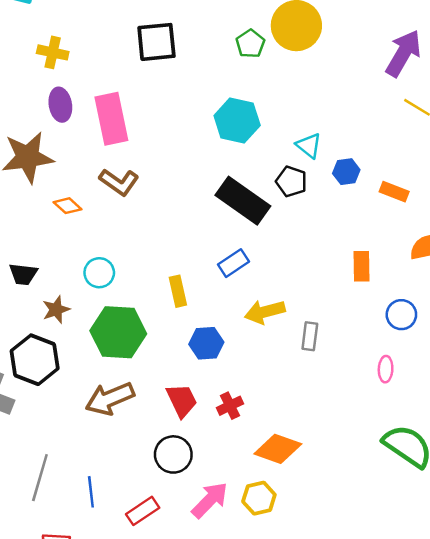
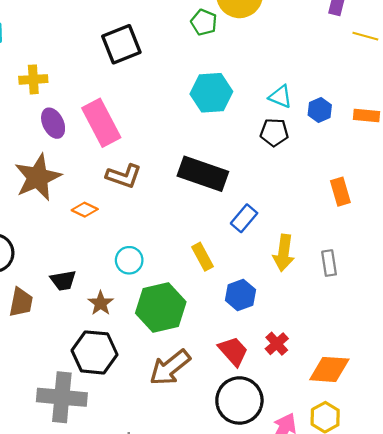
black rectangle: (243, 201) -> (203, 174), moved
orange rectangle: (362, 266) -> (340, 192), moved
yellow arrow: (265, 312) -> (284, 253), turned -52
black circle: (173, 454) -> (239, 400), size x1.4

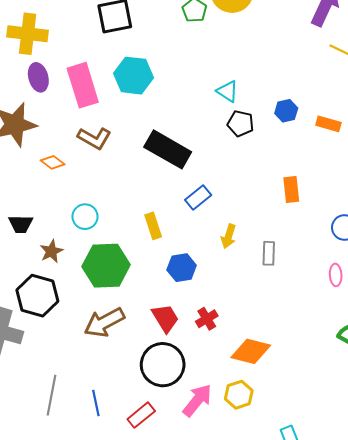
yellow cross: (33, 79) -> (28, 34), size x1.5
cyan hexagon: (211, 93) -> (134, 76), moved
cyan triangle: (280, 97) -> (227, 91), moved
yellow arrow: (284, 253) -> (229, 236), size x0.7

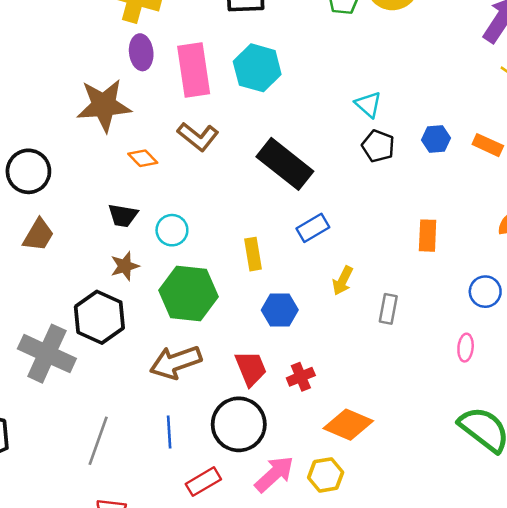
orange rectangle: (328, 124) -> (488, 145), moved
black trapezoid: (21, 224) -> (123, 215), moved
blue line: (96, 403) -> (169, 432), moved

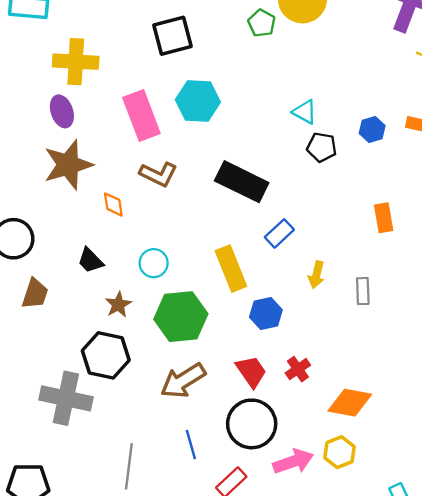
purple ellipse: (141, 52) -> (62, 111), moved
orange diamond: (143, 158) -> (113, 204), turned 48
black trapezoid: (123, 215) -> (90, 261), moved, turned 48
yellow rectangle: (253, 254) -> (231, 269), size x1.5
pink arrow: (274, 474) -> (293, 461), turned 36

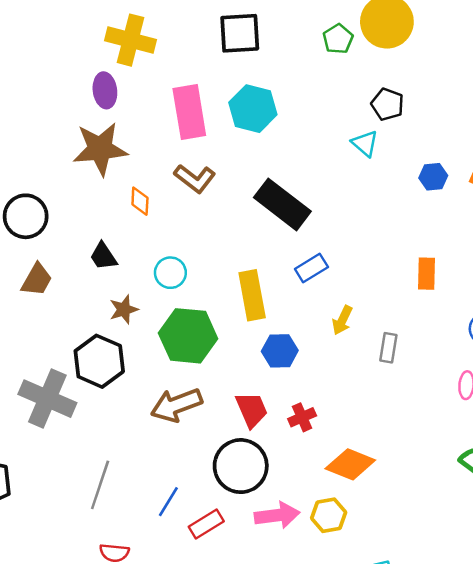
black pentagon: (322, 147) -> (387, 104), moved
blue line: (191, 445) -> (168, 502), moved, turned 36

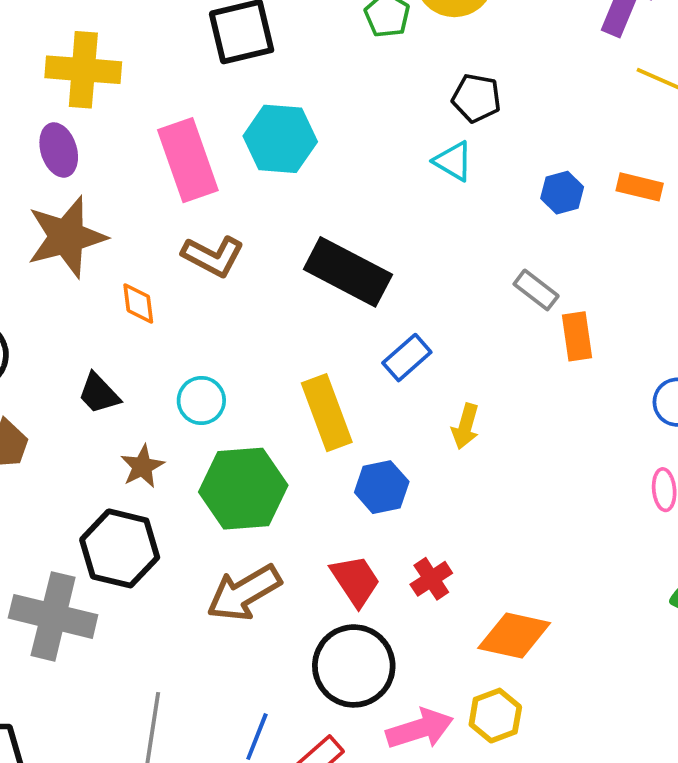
gray rectangle: (388, 348) -> (536, 290), moved, turned -52

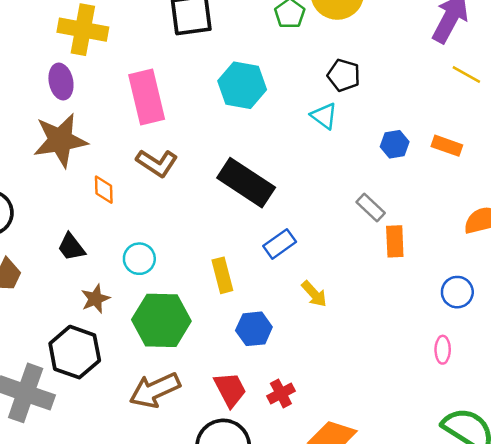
cyan hexagon: (280, 139) -> (242, 85), moved
yellow rectangle: (327, 413) -> (222, 275), size x0.7
yellow arrow: (465, 426) -> (314, 294), turned -64

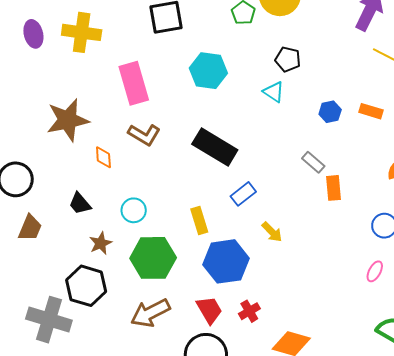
purple ellipse: (61, 82) -> (33, 34), moved
blue hexagon: (254, 329) -> (226, 261), size x1.6
pink ellipse: (443, 350) -> (375, 271), turned 30

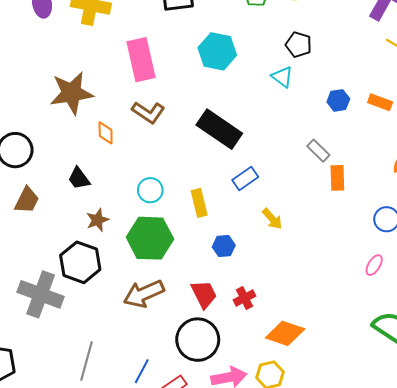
cyan circle: (134, 210) -> (150, 190), moved
blue hexagon: (226, 261) -> (224, 246), size x0.5

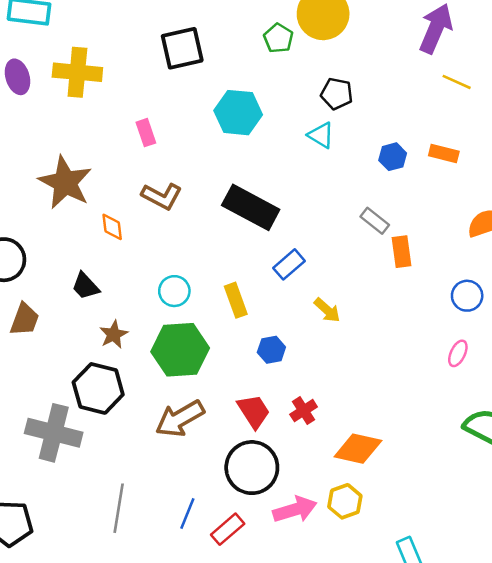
pink rectangle: (141, 60) -> (146, 133), size x0.5
brown star: (71, 93) -> (65, 183), turned -30

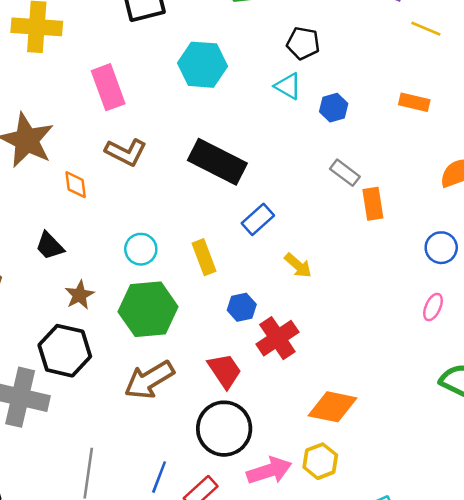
pink rectangle: (146, 133) -> (108, 87), size x1.6
blue hexagon: (393, 157) -> (334, 108), moved
red cross: (304, 411) -> (277, 338), moved, size x1.5

